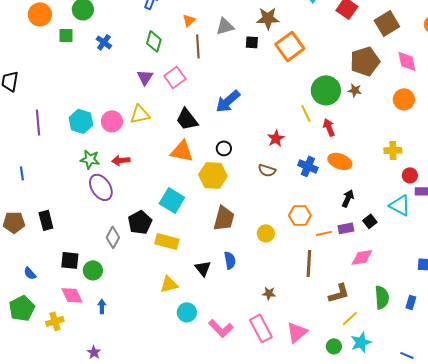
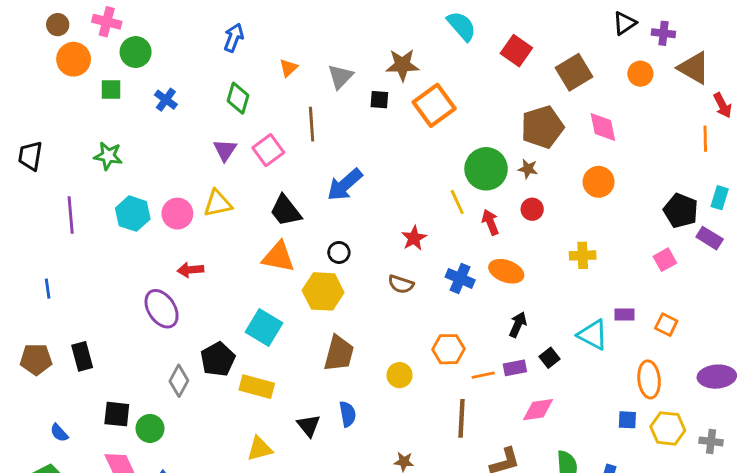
gray triangle: (225, 26) -> (340, 77), turned -30
brown line: (198, 46) -> (312, 124), moved
green star: (90, 159) -> (108, 156), moved
red circle: (410, 175) -> (532, 209), moved

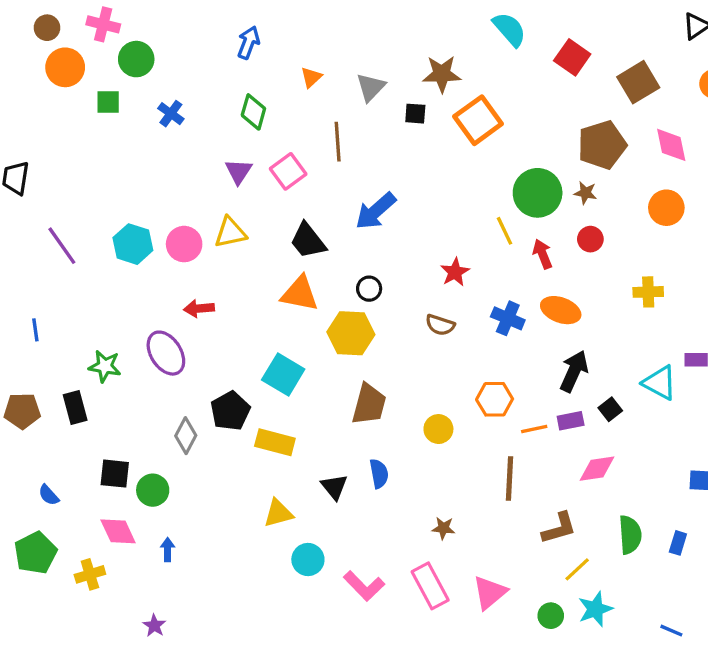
green star: (108, 156) -> (105, 366), moved
purple line: (71, 215) -> (62, 246), turned -30
black arrow: (518, 325) -> (574, 371), size x1.4

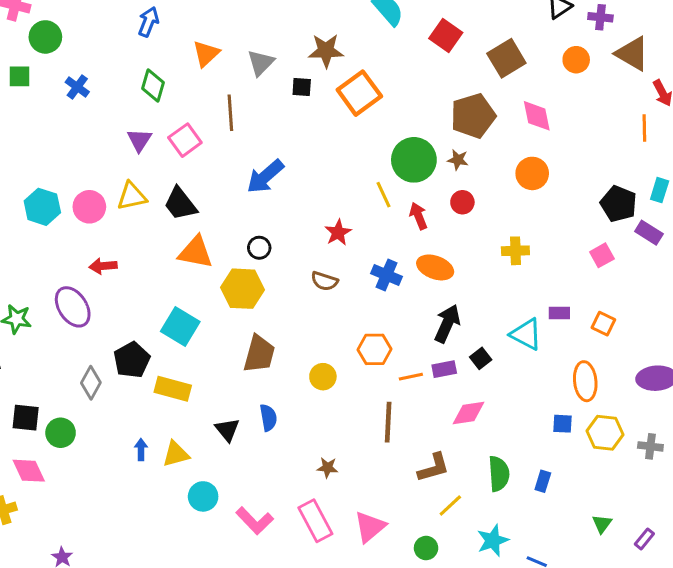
orange triangle: (311, 77) -> (206, 54), size x1.4
black trapezoid: (308, 241) -> (180, 204), moved
blue arrow: (168, 550) -> (141, 449), moved
cyan star: (595, 609) -> (493, 540), moved

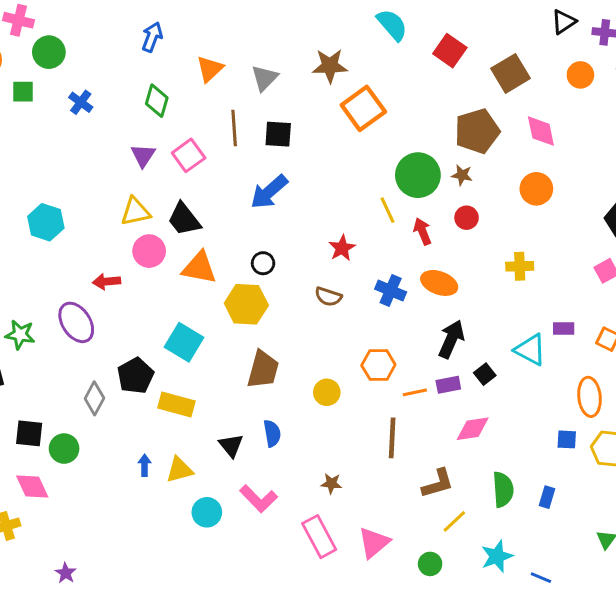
black square: (302, 87) -> (278, 134), moved, size x1.4
pink circle: (89, 207) -> (149, 251), moved
pink L-shape: (255, 521) -> (258, 499), moved

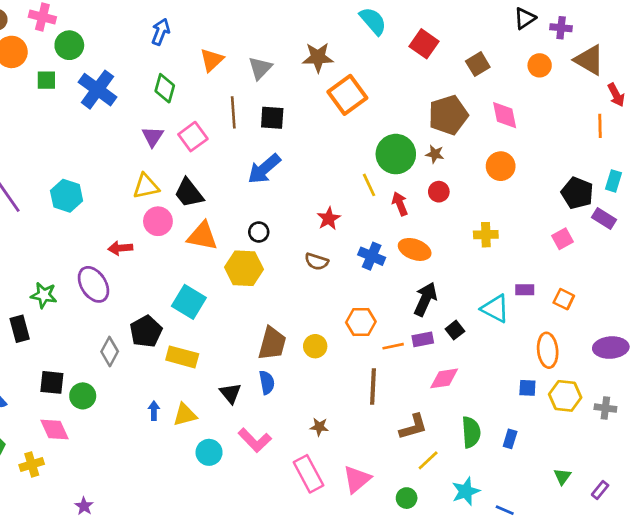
brown square: (511, 73) -> (478, 64), size x0.7
blue cross: (81, 102) -> (98, 90), size x1.8
brown trapezoid: (263, 370) -> (272, 344), moved

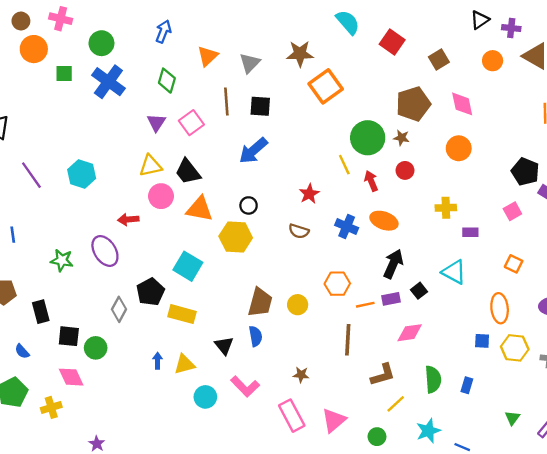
green circle: (69, 45) -> (101, 43), moved
purple rectangle: (525, 290) -> (470, 232), moved
black rectangle: (20, 329) -> (41, 312), moved

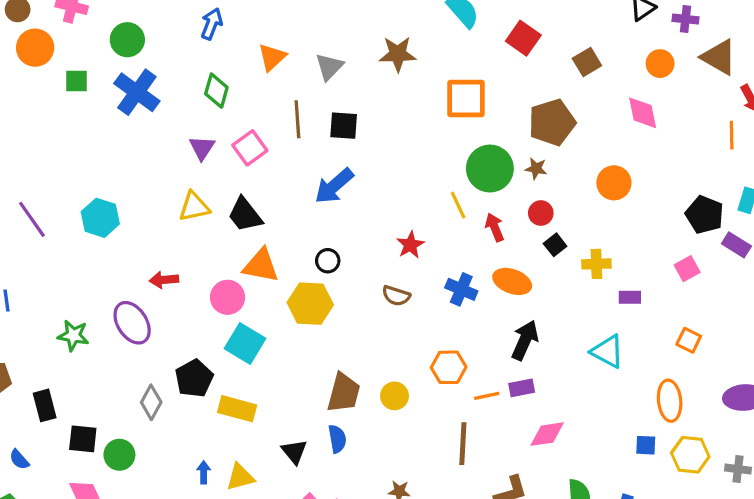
orange square: (326, 86) -> (466, 99), moved, turned 36
pink diamond: (462, 104) -> (643, 113), moved
pink circle: (161, 196) -> (228, 297), moved
black square: (419, 291) -> (555, 245), moved

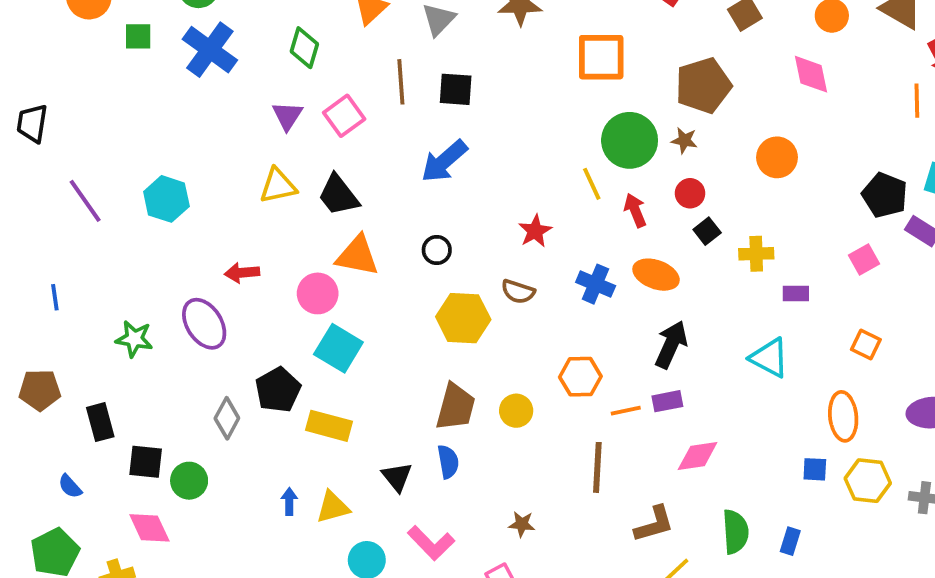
yellow hexagon: (310, 304) -> (463, 318), moved

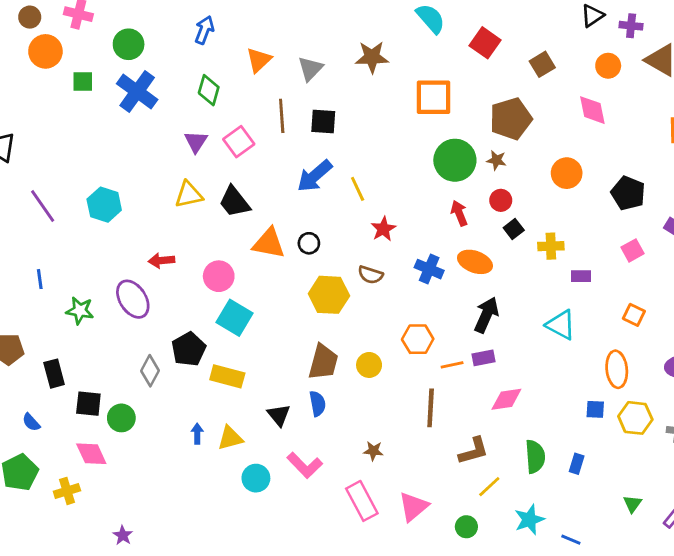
yellow line: (592, 184) -> (358, 189), moved
black pentagon: (885, 195) -> (628, 193), moved
orange triangle: (357, 256) -> (269, 243), moved
blue line: (55, 297) -> (40, 279), moved

